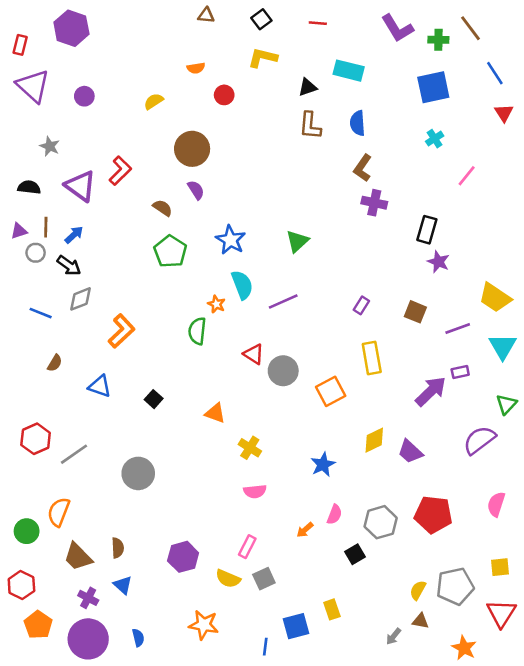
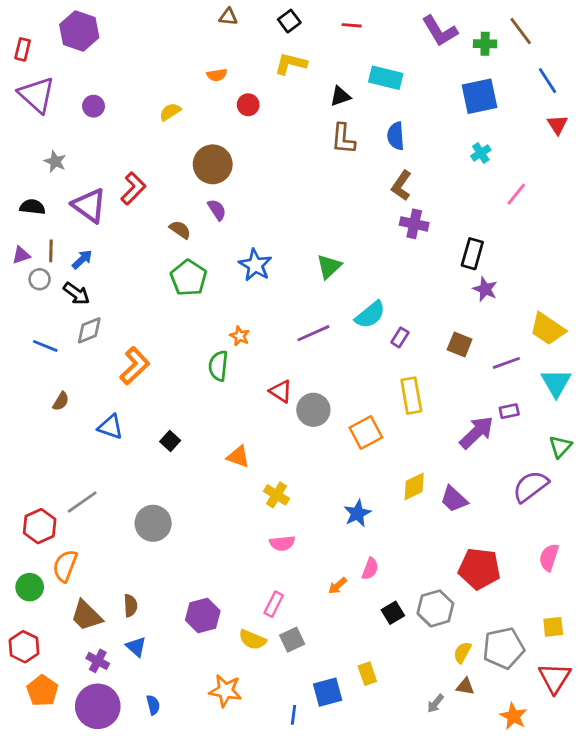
cyan semicircle: (242, 285) -> (370, 315), moved, turned 72
red hexagon: (36, 439) -> (40, 526), moved
gray hexagon: (381, 522) -> (435, 608), moved

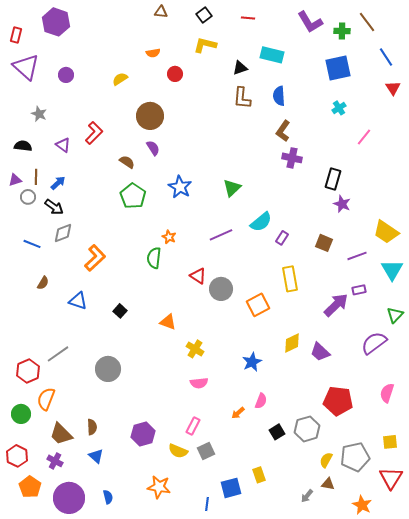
purple triangle: (89, 205) -> (63, 145), size x0.6
purple cross: (98, 661) -> (55, 461), moved

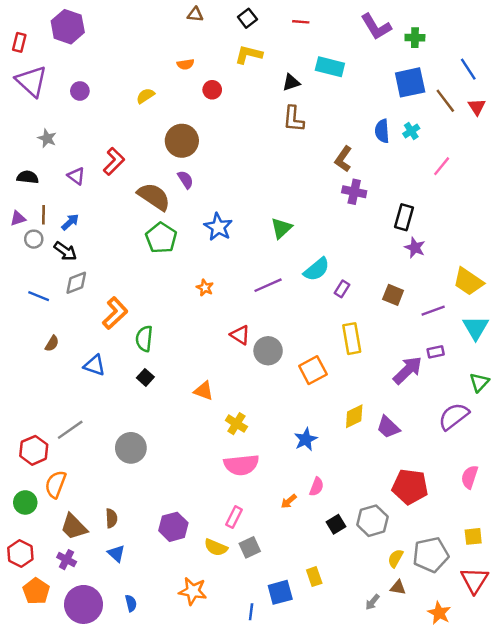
brown line: (367, 22) -> (445, 101), moved
blue semicircle: (279, 96) -> (382, 131), moved
brown semicircle: (127, 162) -> (154, 197), size x1.8
green semicircle: (154, 258) -> (144, 339), moved
pink semicircle: (199, 383) -> (241, 465), size x1.6

